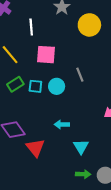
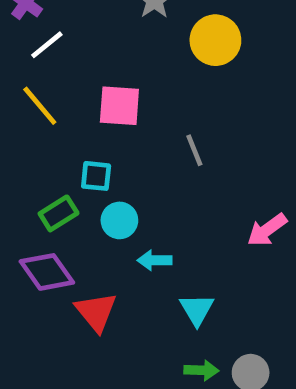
white line: (31, 27) -> (47, 45), moved, turned 56
green rectangle: (15, 84) -> (59, 213), moved
cyan circle: (57, 86) -> (119, 220), moved

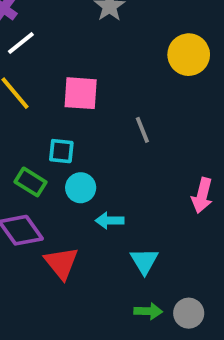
yellow circle: (215, 40) -> (189, 55), moved
green rectangle: (59, 213) -> (30, 182), turned 64
pink arrow: (267, 230) -> (202, 195), turned -40

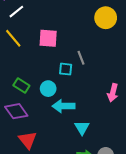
cyan square: (61, 151) -> (66, 69), moved
cyan arrow: (110, 221) -> (64, 106), size x1.5
red triangle: (61, 263) -> (28, 140), moved

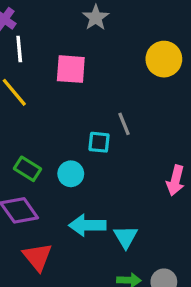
white line: (16, 12) -> (19, 49), turned -56
pink square: (48, 38) -> (71, 69), moved
cyan arrow: (64, 106) -> (87, 225), moved

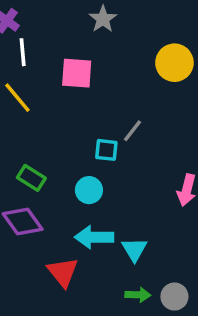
gray line: (124, 124) -> (133, 131), turned 60
cyan circle: (71, 174) -> (89, 190), moved
red triangle: (38, 257) -> (63, 272), moved

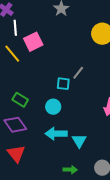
pink square: (77, 73) -> (33, 42), moved, turned -30
red triangle: (63, 272) -> (16, 154), moved
green arrow: (138, 295) -> (70, 170), moved

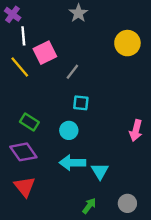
gray line: (78, 73) -> (72, 72), moved
green arrow: (70, 170) -> (89, 206), turned -56

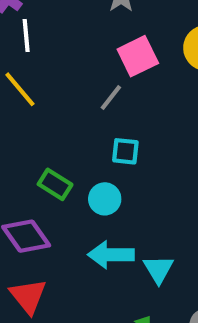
pink square: (45, 53) -> (138, 56), moved
green rectangle: (29, 122) -> (55, 184), moved

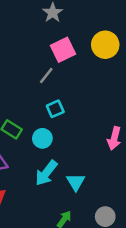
cyan square: (125, 151) -> (55, 109), turned -30
cyan arrow: (111, 255) -> (46, 173), turned -52

